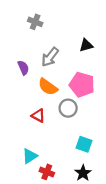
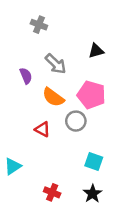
gray arrow: (50, 57) -> (56, 64), turned -84
cyan triangle: (30, 156) -> (13, 166), moved

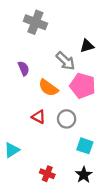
gray cross: (39, 25) -> (35, 22), size x1.5
gray arrow: (56, 64) -> (65, 61), moved
gray circle: (76, 121) -> (67, 119), moved

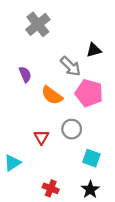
gray cross: (35, 22) -> (38, 24), turned 30
red triangle: (39, 117) -> (41, 137), moved, turned 32

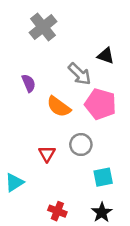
black triangle: (94, 50) -> (106, 56), turned 35
cyan square: (91, 158) -> (103, 177), turned -30

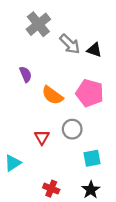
gray arrow: (80, 74) -> (70, 44), moved

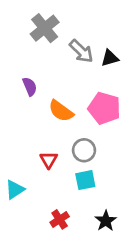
black triangle: (94, 50) -> (110, 58), turned -35
cyan square: (92, 158) -> (85, 180), moved
red cross: (51, 189) -> (60, 219), turned 35

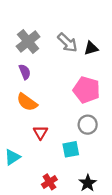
gray cross: (45, 28) -> (28, 41), moved
orange semicircle: (61, 111) -> (27, 102), moved
gray circle: (84, 150) -> (88, 125), moved

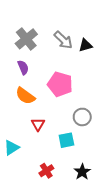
pink pentagon: (87, 90) -> (60, 84), moved

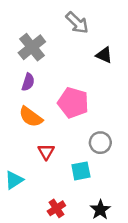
gray arrow: (63, 40) -> (77, 23), moved
black triangle: (85, 45) -> (104, 55), turned 40
purple semicircle: (23, 67) -> (28, 82), turned 40

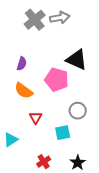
gray arrow: (77, 23) -> (60, 18), turned -54
gray cross: (32, 47) -> (35, 20), moved
black triangle: (104, 55) -> (77, 60), moved, size x1.6

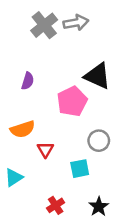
pink pentagon: (57, 80) -> (72, 101), turned 30
orange semicircle: (24, 91) -> (23, 129), moved, turned -54

